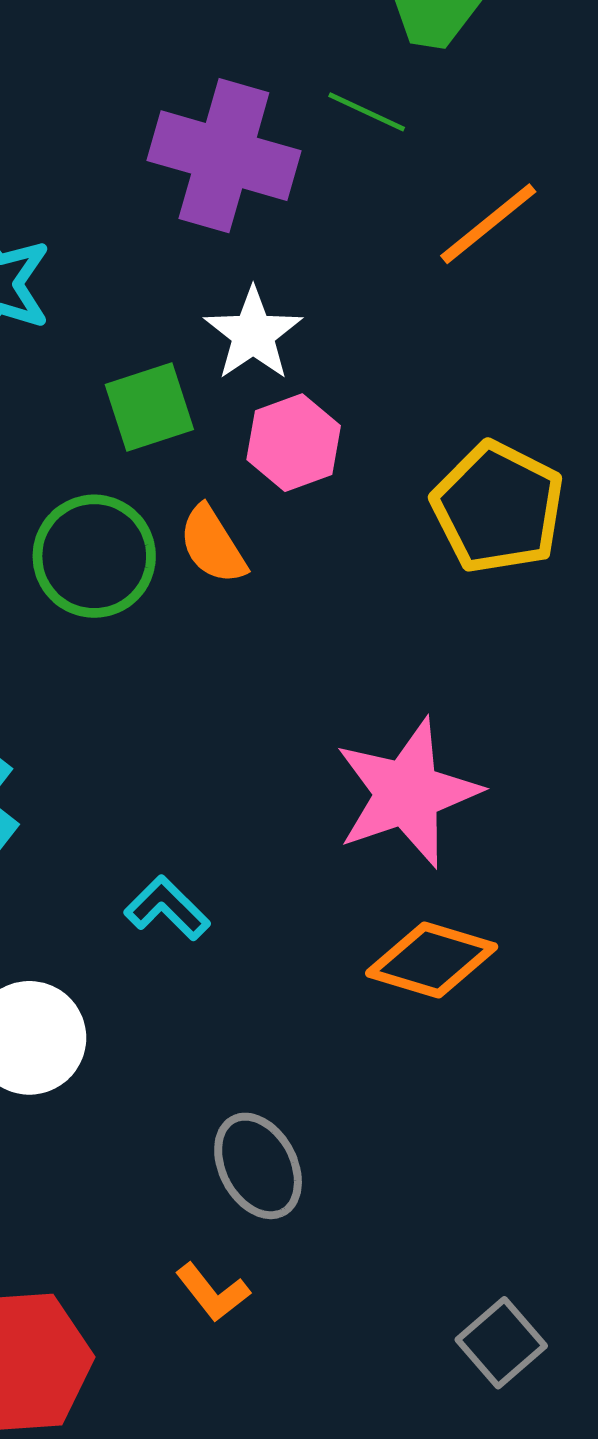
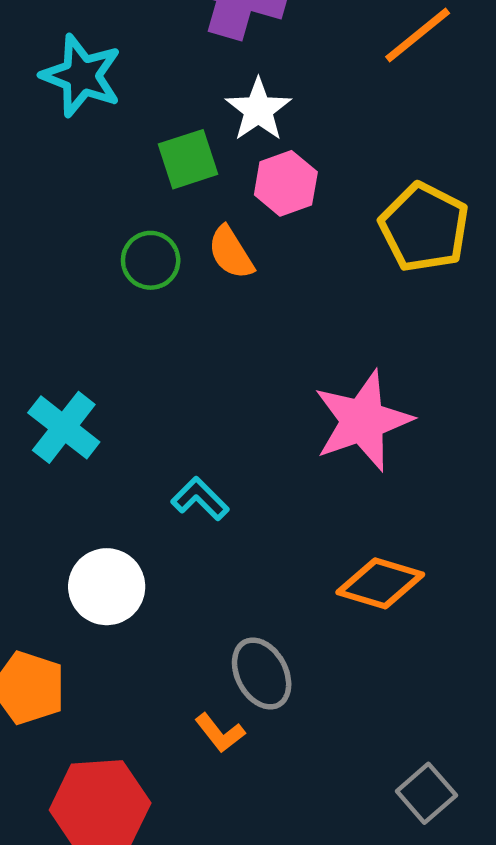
green circle: (94, 556) -> (151, 260), size x0.7
orange diamond: (432, 960) -> (380, 583), moved
orange L-shape: (213, 1292) -> (220, 733), moved

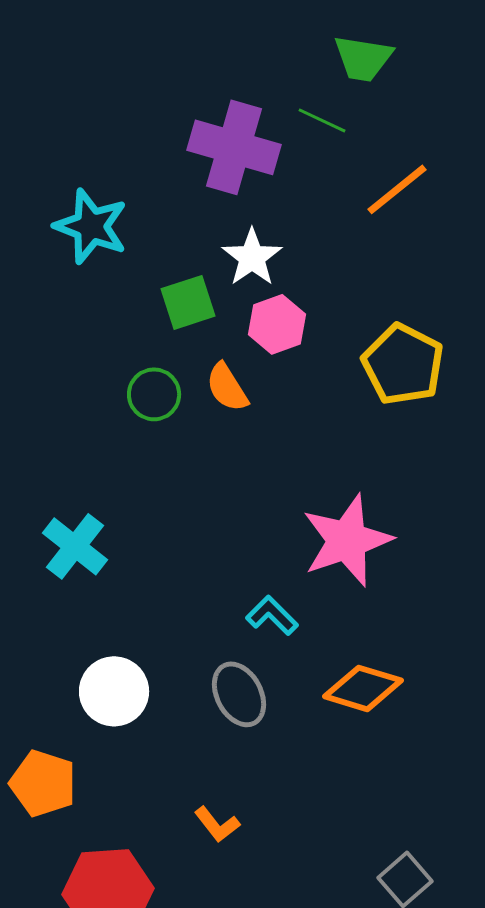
cyan L-shape: (200, 499) -> (272, 615), moved
gray ellipse: (262, 673) -> (239, 694), moved

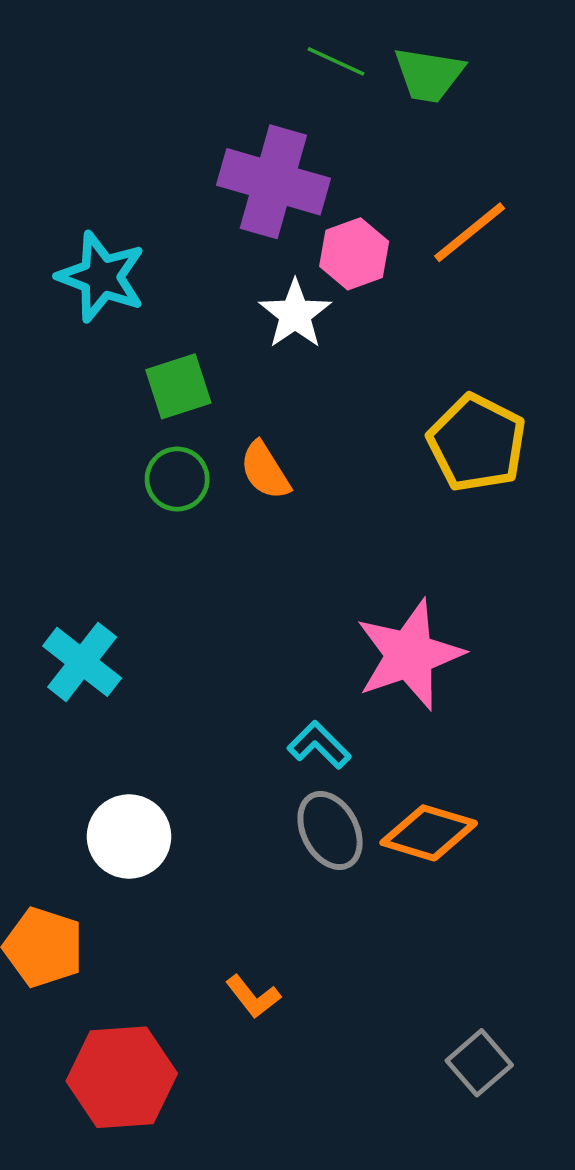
green line: (322, 120) -> (336, 61), moved
green square: (188, 302) -> (178, 386), moved
pink hexagon: (277, 324) -> (354, 254), moved
gray ellipse: (239, 694) -> (330, 830), moved

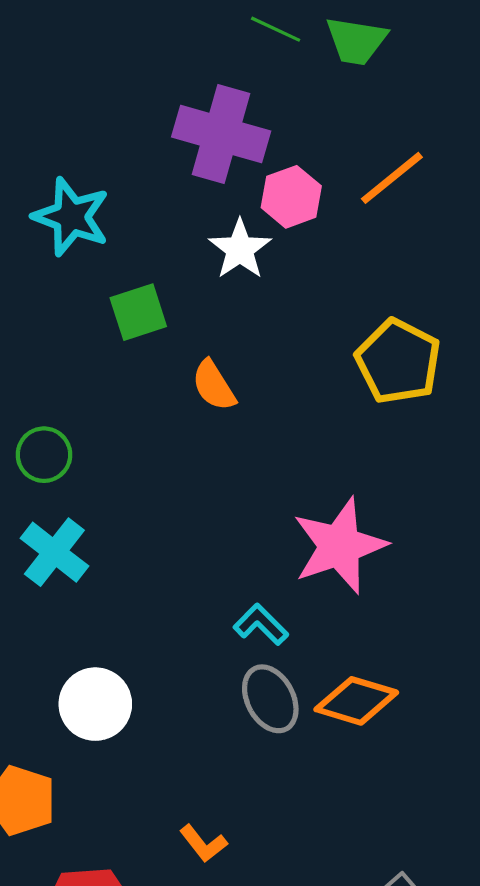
green circle: (177, 479) -> (44, 455), moved

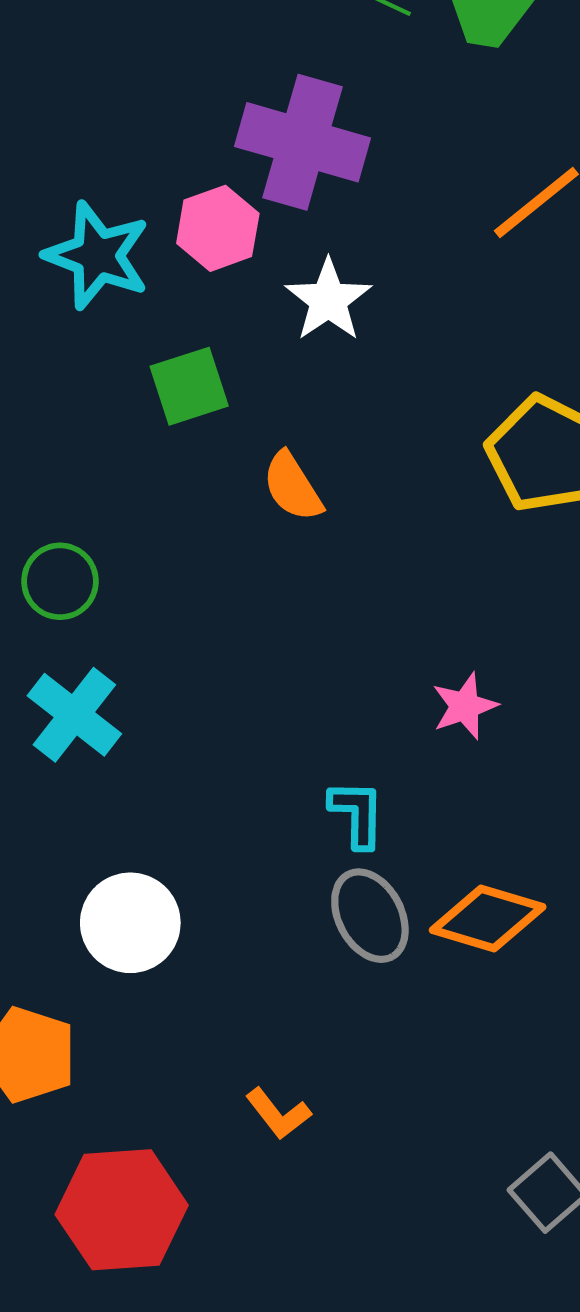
pink hexagon: (291, 197) -> (218, 228), moved
pink star: (339, 546) -> (465, 706), size x0.5
cyan L-shape: (261, 624) -> (357, 814), turned 46

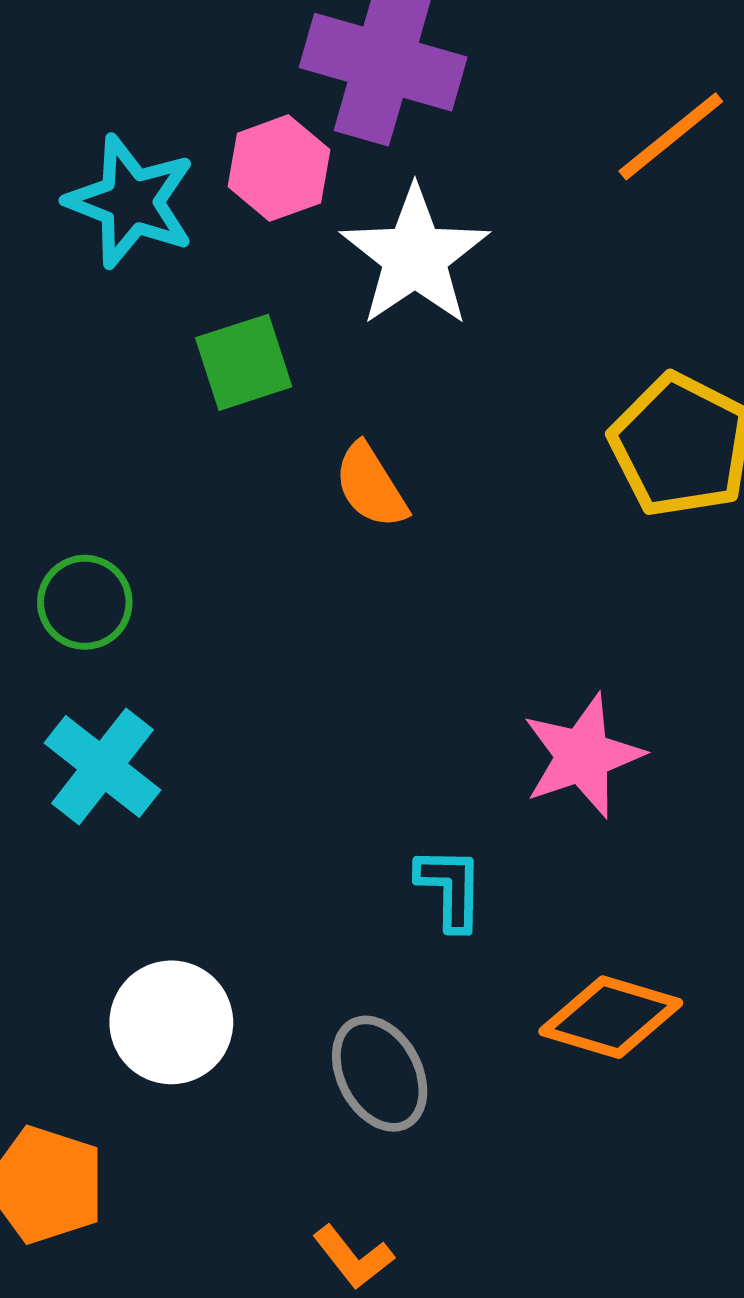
white star: (328, 300) -> (415, 256), size x1.4
pink star: (465, 706) -> (583, 756), size x1.5
gray ellipse: (370, 916) -> (380, 1074), moved

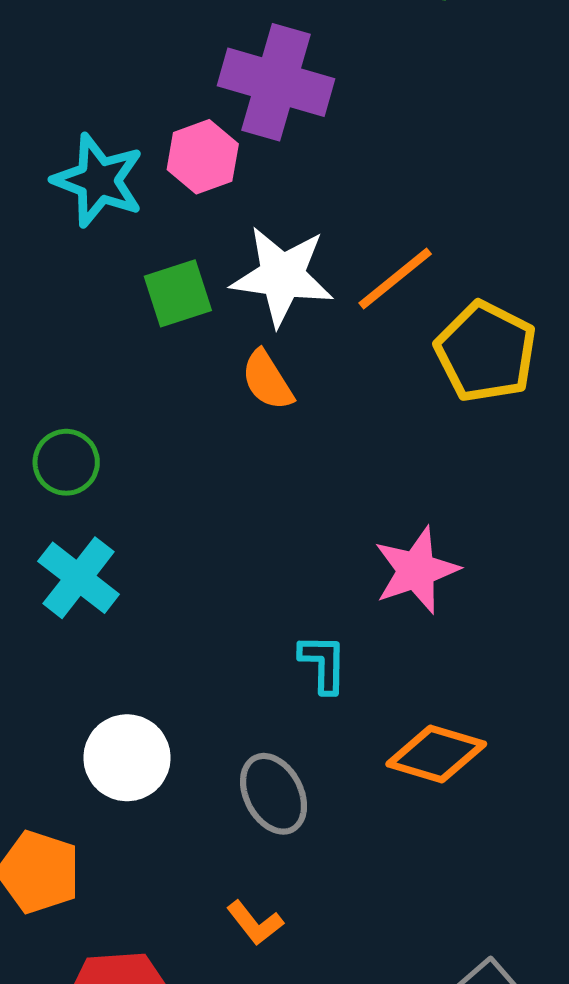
orange line: (671, 136) -> (395, 278), moved
white star: (415, 256) -> (282, 276), moved, turned -30

